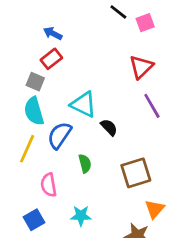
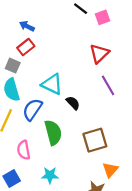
green semicircle: (85, 163) -> (53, 132), size x1.6

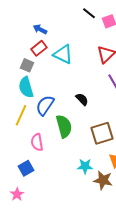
cyan triangle: (52, 84) -> (63, 54), moved
cyan star: (50, 175) -> (85, 166), moved

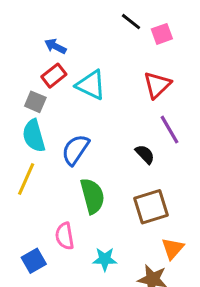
black semicircle: (82, 99) -> (145, 154), moved
blue semicircle: (45, 105) -> (75, 150), moved
pink semicircle: (37, 142) -> (65, 236), moved
cyan star: (85, 166) -> (105, 259), moved

